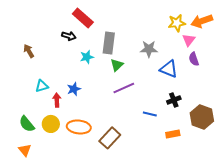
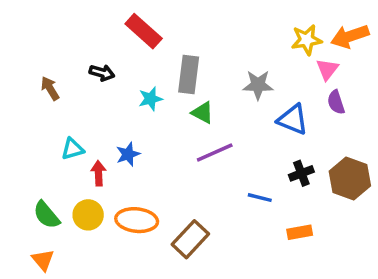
black arrow: (69, 36) -> (102, 73), moved
green triangle: (117, 65) -> (203, 113), turned -48
brown hexagon: (202, 117) -> (350, 178), moved

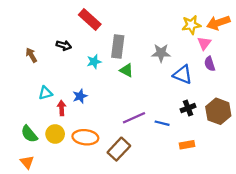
purple line: (215, 152) -> (134, 118), moved

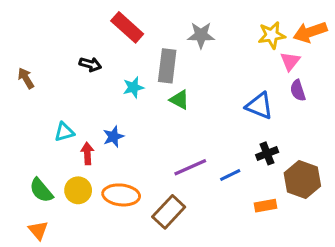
gray star: (161, 53) -> (201, 35), moved
brown arrow: (31, 55) -> (26, 78), moved
brown hexagon: (218, 111) -> (302, 180), moved
blue line: (162, 123) -> (230, 175), turned -40

